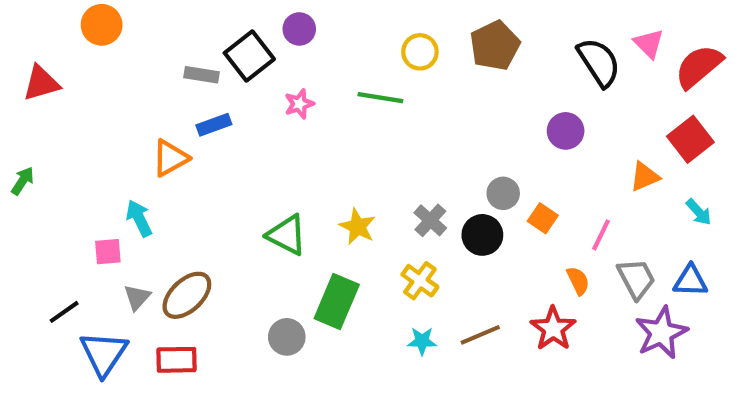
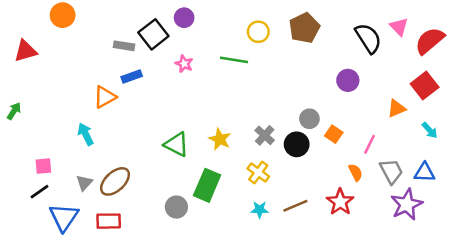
pink star: (299, 104) -> (184, 64), turned -30
pink square: (108, 252) -> (43, 166), moved

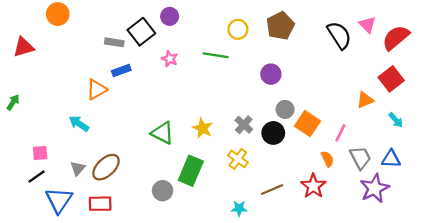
purple circle: (348, 80) -> (271, 74), moved
cyan arrow: (86, 134) -> (79, 124), turned -30
orange square: (334, 134) -> (307, 124), size x1.5
cyan star: (260, 210) -> (239, 208), moved

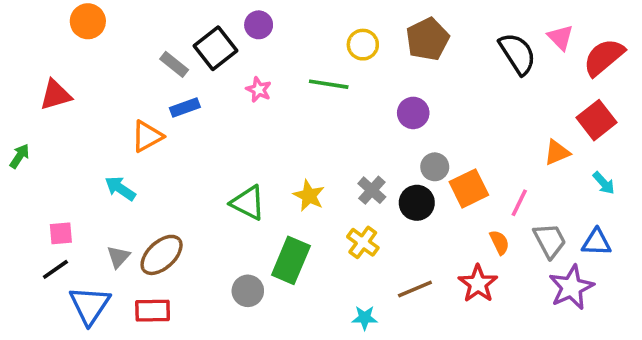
gray rectangle: (114, 42) -> (174, 64), turned 30
red triangle: (24, 47) -> (55, 95), moved
orange square: (307, 124) -> (469, 188), turned 30

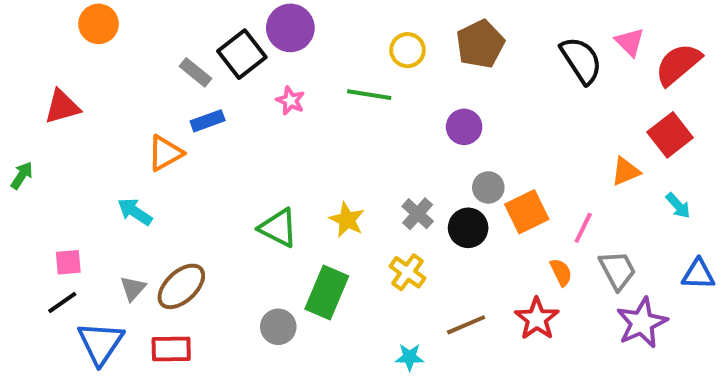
purple circle: (259, 25) -> (290, 28), size x1.5
blue triangle: (597, 242) -> (698, 274), moved

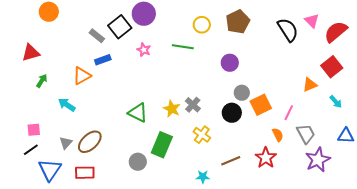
green arrow: (22, 175) -> (42, 81), moved
gray cross: (418, 214) -> (193, 105), moved

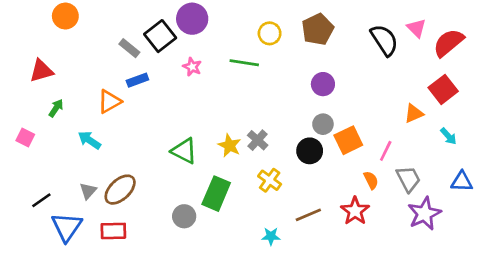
purple circle: (230, 63) -> (323, 84), moved
pink square: (34, 130) -> (25, 137), moved, turned 32

